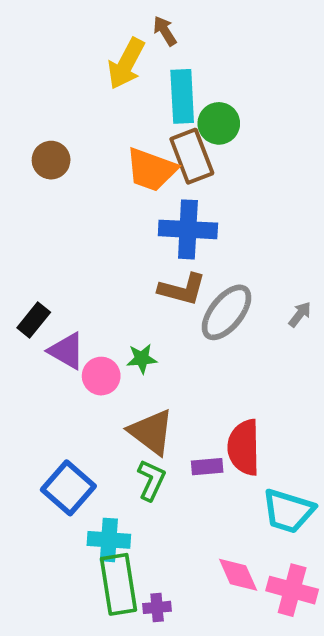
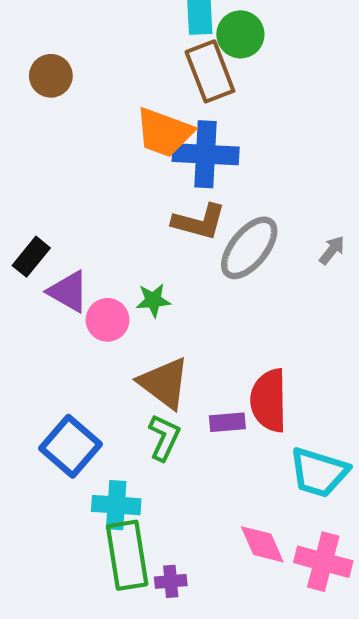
orange trapezoid: (151, 170) -> (164, 132), moved

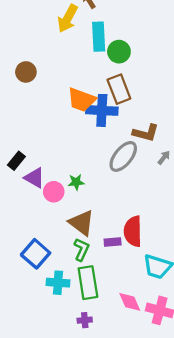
brown rectangle: (210, 71) -> (119, 89), moved
brown L-shape: (199, 222) -> (146, 133), moved
green rectangle: (127, 555) -> (88, 283), moved

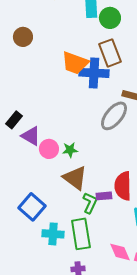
green star: (76, 182) -> (70, 150), moved
green L-shape: (82, 249) -> (90, 203), moved

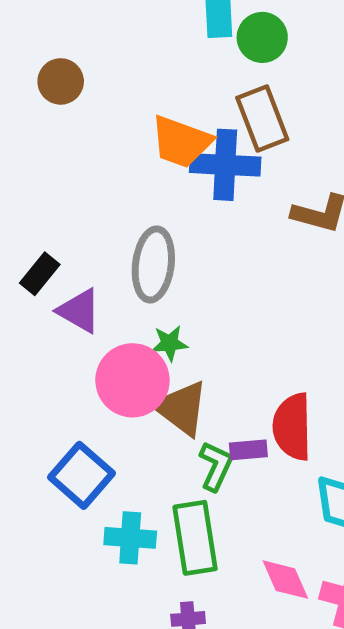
gray ellipse: (114, 116) -> (153, 264), moved, turned -32
pink circle: (49, 149) -> (132, 380), moved, size x1.6

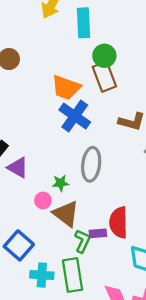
green circle: (262, 37) -> (104, 56), moved
blue cross: (225, 165) -> (75, 116), moved, turned 32
gray ellipse: (153, 264) -> (91, 164), moved
pink circle: (132, 380) -> (43, 200), size x0.5

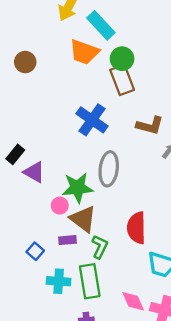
cyan rectangle: (84, 23) -> (101, 25), turned -40
orange trapezoid: (66, 88) -> (84, 52), moved
green star: (60, 183) -> (78, 188), size x1.8
purple rectangle: (98, 233) -> (68, 240), moved
blue square: (19, 245) -> (35, 251), size x0.6

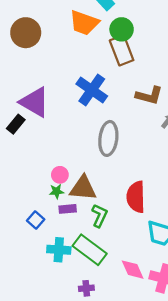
brown circle: (25, 62) -> (26, 33), size x1.4
purple triangle: (34, 172) -> (35, 102), moved, size x1.4
green star: (78, 188) -> (57, 191), moved, size x0.5
brown triangle: (83, 219) -> (83, 188), turned -32
green rectangle: (90, 281) -> (90, 250), turned -44

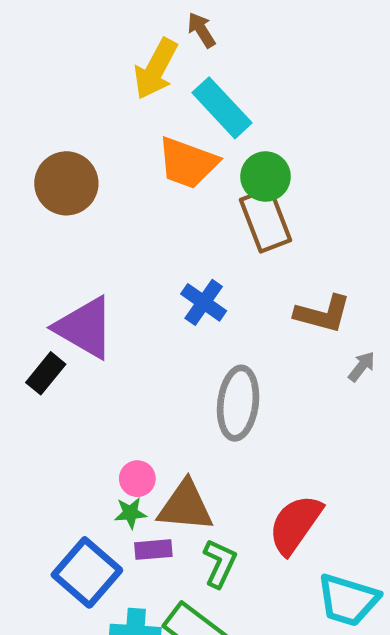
blue cross: (92, 90) -> (204, 302), size x0.7
red semicircle: (136, 197) -> (295, 524), turned 36
blue square: (36, 220) -> (87, 572), size x1.8

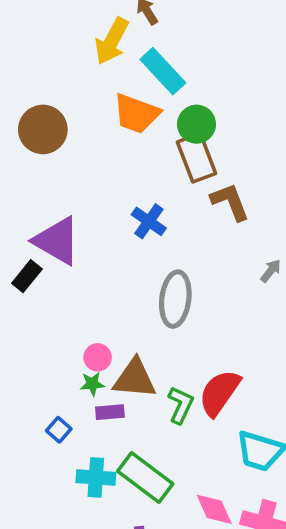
brown L-shape: (323, 314) -> (230, 202), moved, turned -126
green L-shape: (220, 563) -> (181, 405), moved
blue square: (87, 572) -> (59, 430), size x0.5

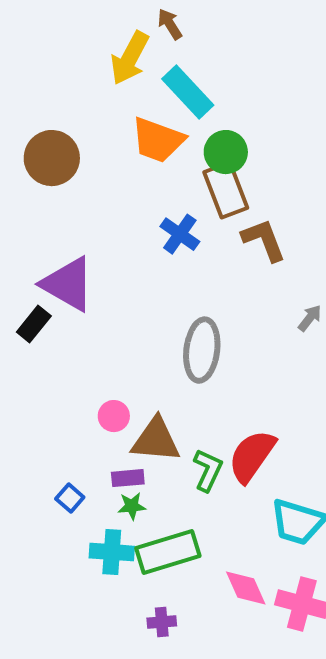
blue cross: (149, 221) -> (180, 234), moved
green star: (92, 384) -> (132, 506), moved
green rectangle: (145, 477) -> (168, 552), turned -54

